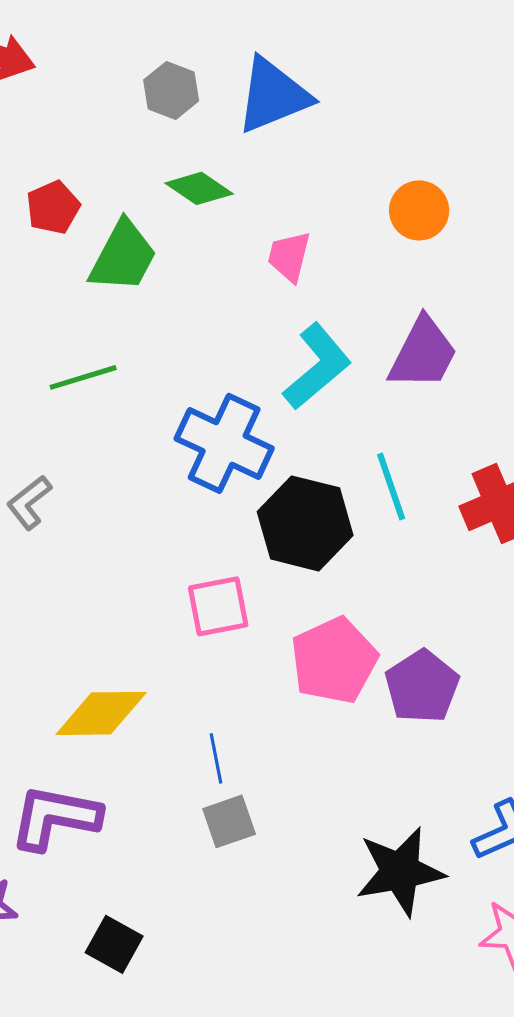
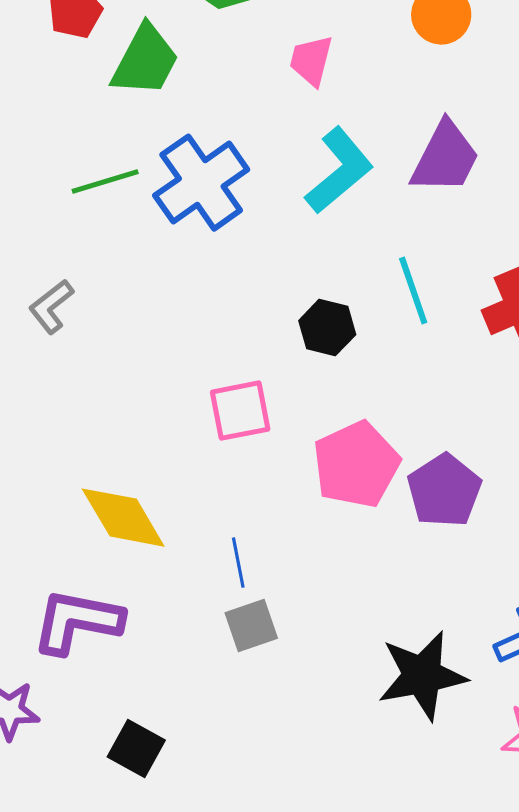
blue cross: (224, 443) -> (201, 183), moved, turned 30
black hexagon: (305, 523) -> (327, 328), size x0.6
yellow diamond: (101, 713) -> (123, 518), turned 60

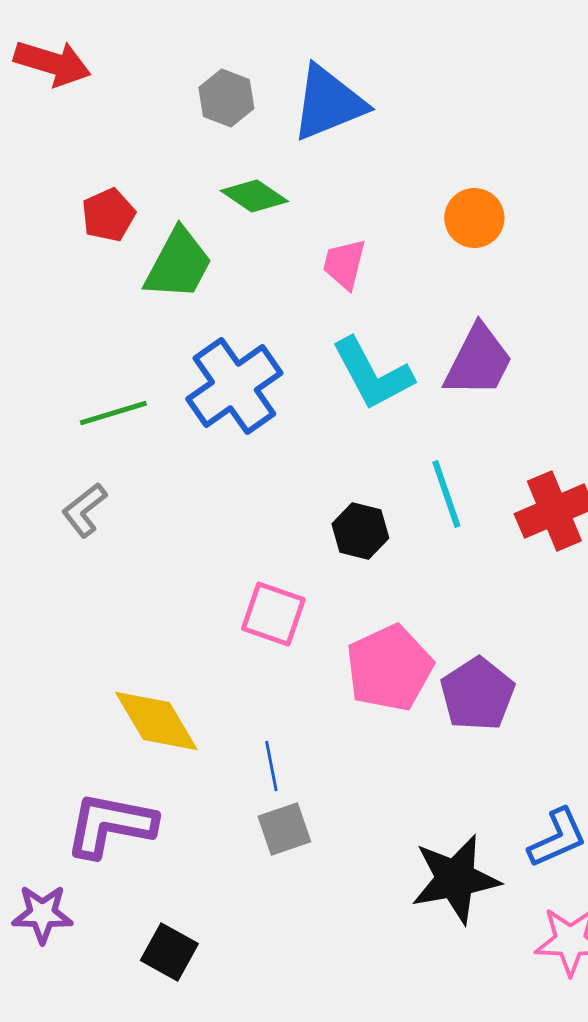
cyan L-shape: (339, 171) -> (372, 374), turned 102
green line: (105, 182) -> (113, 413), moved
pink square: (240, 411) -> (273, 614), turned 30

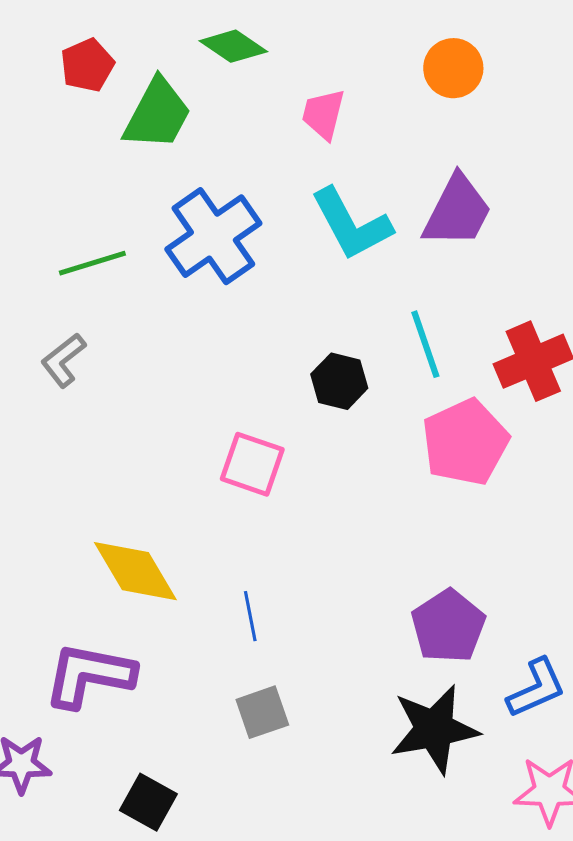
pink pentagon: (389, 668) -> (465, 442), moved
purple pentagon: (477, 694) -> (448, 626), moved
gray square: (284, 829) -> (262, 712), moved

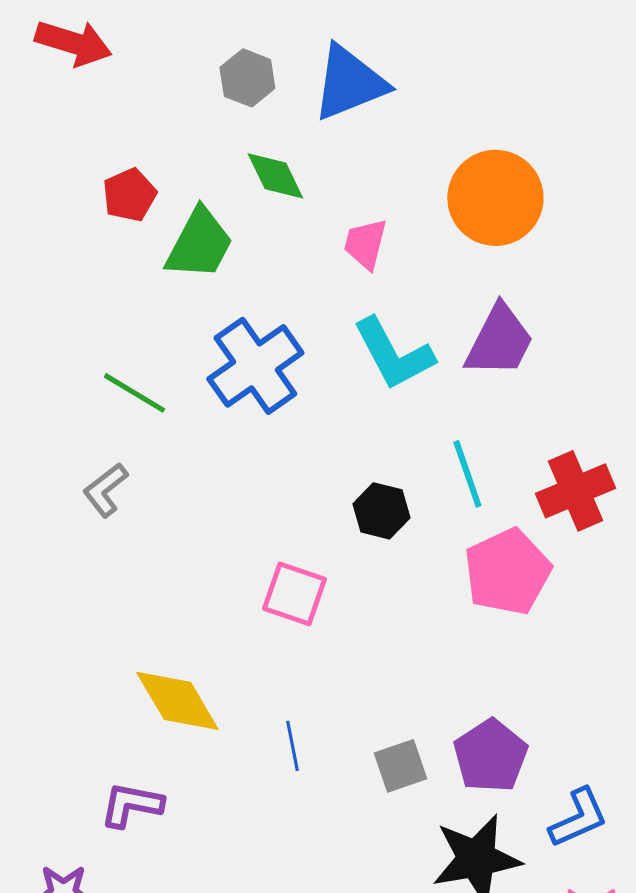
green diamond: (233, 46) -> (275, 176), turned 30
orange circle: (453, 68) -> (495, 198), size x1.6
green line: (92, 263) -> (134, 393), turned 48
purple L-shape: (89, 675) -> (131, 805), size x0.7
gray square: (262, 712) -> (400, 766), moved

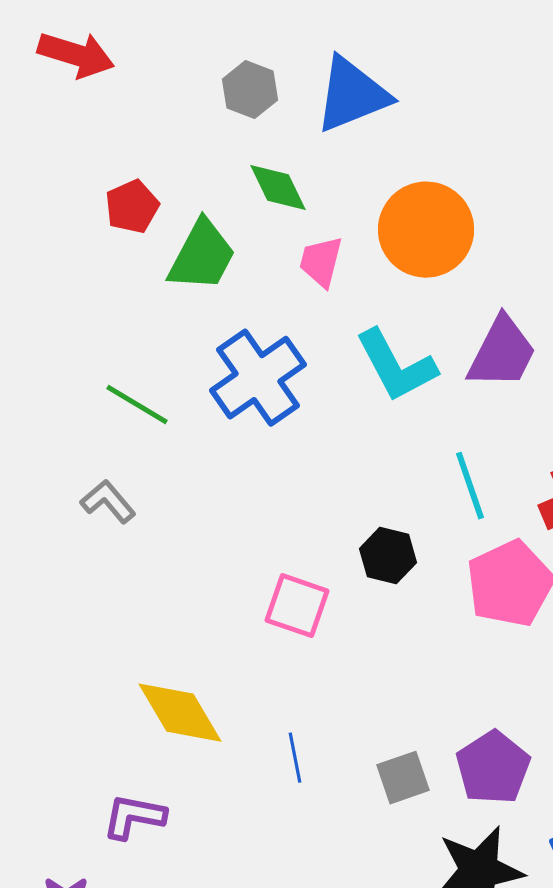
orange circle: (495, 198) -> (426, 230), moved
pink trapezoid: (365, 244) -> (321, 262), moved
gray L-shape: (105, 490) -> (108, 502), turned 88
black hexagon: (381, 511) -> (388, 556), moved

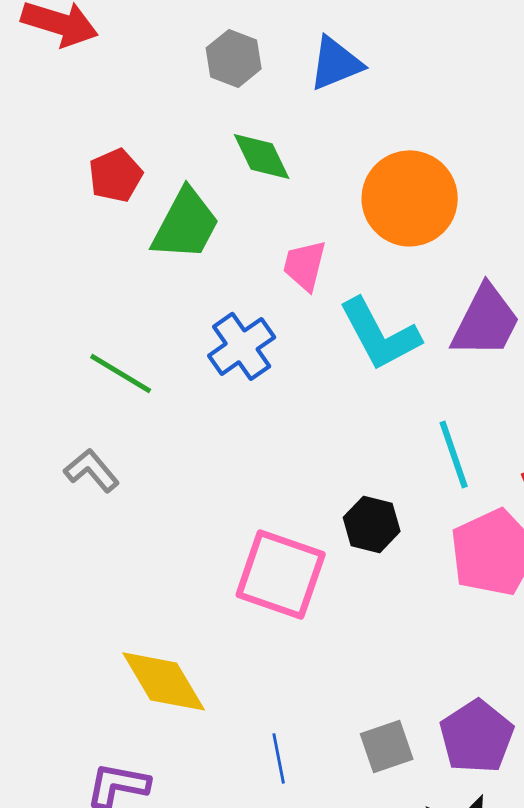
blue triangle: (352, 95) -> (336, 63), size x0.7
pink trapezoid: (321, 262) -> (305, 265), moved
blue cross: (258, 378) -> (242, 346), size x0.7
pink square: (297, 606) -> (281, 574), size x1.4
blue line: (295, 758) -> (279, 758), moved

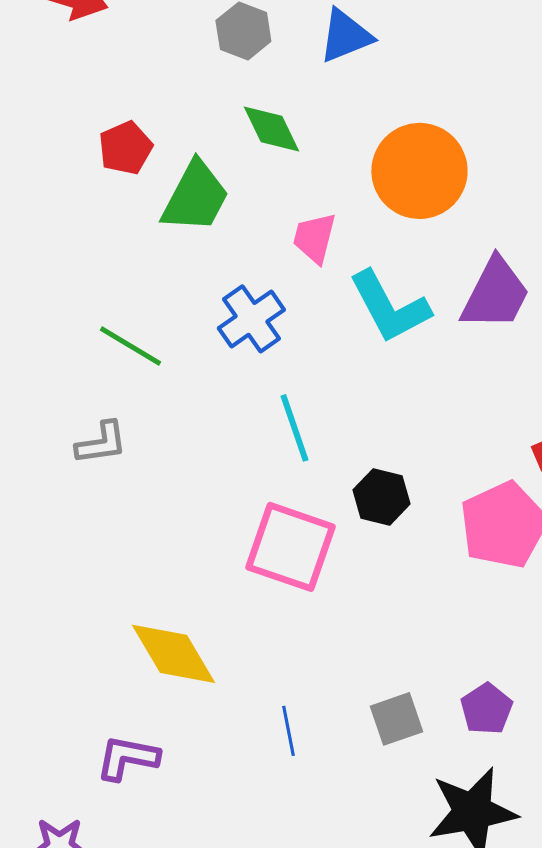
cyan line: (454, 454) -> (294, 428), moved
gray L-shape: (92, 470) -> (101, 443), turned 122
purple pentagon: (477, 736) -> (486, 709), size x0.7

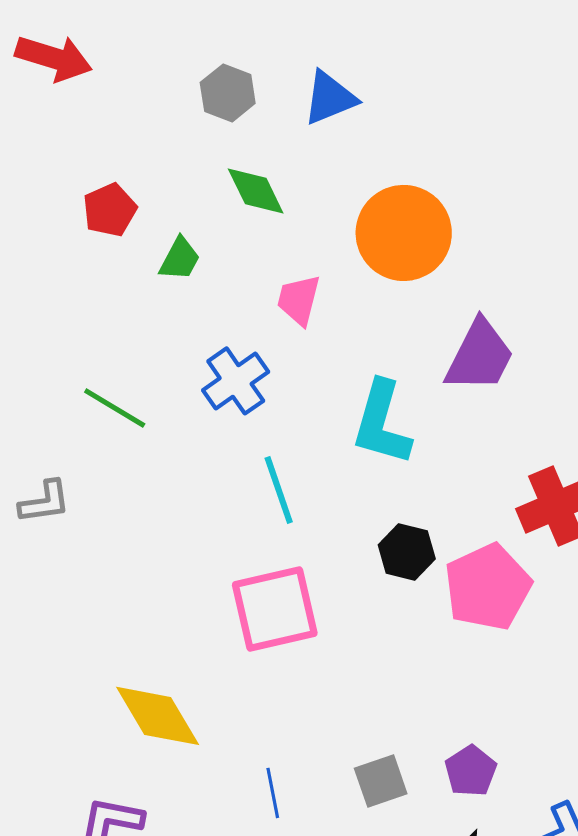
green trapezoid: (195, 197) -> (180, 259), size x0.6
cyan L-shape: (389, 307) -> (382, 423), moved, turned 44
gray L-shape: (101, 443) -> (45, 502), moved
black hexagon: (381, 497) -> (407, 552), moved
pink square: (290, 547) -> (275, 609), turned -32

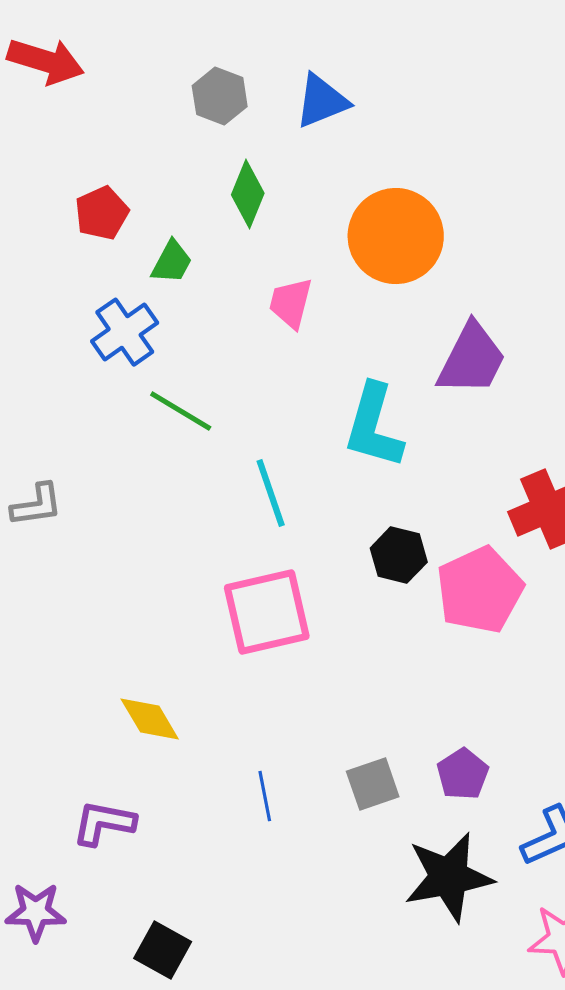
green diamond: (256, 191) -> (248, 194), turned 48
blue cross: (236, 381) -> (125, 332), moved
green line: (115, 408) -> (181, 411), moved
yellow diamond: (158, 716) -> (150, 719), size x0.7

